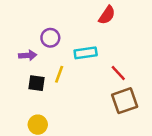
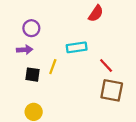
purple circle: (50, 38) -> (31, 28), moved
brown square: (125, 101) -> (112, 90), turned 30

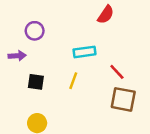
purple arrow: (25, 50) -> (17, 56), moved
yellow line: (53, 67) -> (73, 81), moved

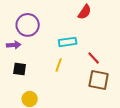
purple circle: (35, 31) -> (28, 25), size x1.5
black square: (36, 82) -> (20, 69), moved

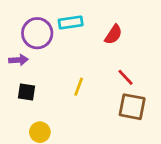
red semicircle: (85, 12) -> (113, 35), moved
cyan rectangle: (68, 42) -> (71, 22), moved

